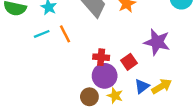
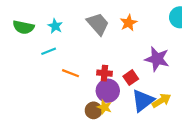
orange line: (65, 34) -> (71, 73), moved, turned -42
blue triangle: (142, 86) -> (143, 101), size x1.6
yellow star: (115, 96) -> (104, 107), moved

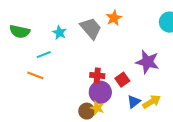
orange star: (129, 23) -> (114, 18), moved
cyan star: (55, 26) -> (59, 33), moved
orange line: (71, 73) -> (35, 75), moved
blue triangle: (143, 101) -> (134, 102), size x0.6

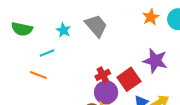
orange star: (114, 18) -> (151, 17), moved
red cross: (97, 75) -> (103, 75), turned -32
red square: (122, 80) -> (129, 79), size x1.5

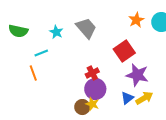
purple star: (155, 61) -> (137, 75), moved
orange line: (38, 75) -> (33, 73), turned 49
red square: (129, 79) -> (124, 51), moved

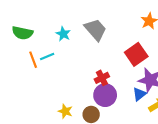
orange line: (33, 73) -> (33, 60), moved
blue triangle: (127, 98) -> (139, 94), moved
yellow star: (92, 104) -> (65, 111), moved

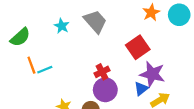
green semicircle: (22, 33) -> (20, 37), moved, turned -54
cyan line: (47, 56) -> (45, 70), moved
orange line: (33, 60) -> (31, 65), moved

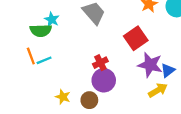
cyan star: (62, 26) -> (52, 19), moved
green semicircle: (20, 37) -> (41, 31), moved, turned 40
blue triangle: (141, 89) -> (168, 70), moved

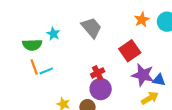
green semicircle: (41, 31) -> (32, 45), moved
blue triangle: (168, 70) -> (159, 80), turned 48

